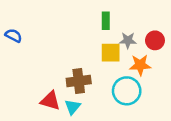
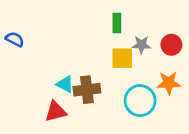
orange star: (140, 65) -> (169, 83), moved
red triangle: (50, 101) -> (56, 111), turned -30
cyan triangle: (73, 107) -> (65, 84), moved, turned -42

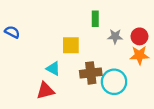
yellow square: (122, 58) -> (71, 45), moved
orange star: (169, 83) -> (139, 55), moved
brown cross: (87, 90) -> (91, 73), moved

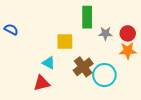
green rectangle: (95, 19) -> (87, 17), size x1.5
brown cross: (91, 73) -> (83, 67), turned -30

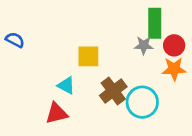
green rectangle: (87, 17) -> (155, 23), moved

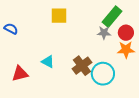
green rectangle: (155, 23) -> (112, 17), turned 40
yellow square: (88, 56) -> (59, 16), moved
red triangle: (56, 113) -> (20, 74), moved

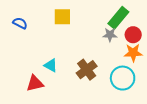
blue semicircle: (11, 29) -> (20, 23), moved
red triangle: (20, 74) -> (35, 83), moved
cyan circle: (103, 74) -> (123, 78), moved

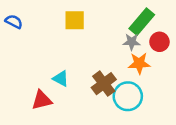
blue semicircle: (20, 23) -> (14, 22), moved
orange star: (133, 53) -> (139, 63), moved
cyan circle: (123, 78) -> (128, 96), moved

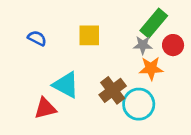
yellow square: (75, 20) -> (89, 35), moved
blue semicircle: (14, 22) -> (37, 38), moved
cyan triangle: (61, 79) -> (66, 85), size x1.5

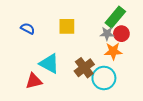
red circle: (173, 45) -> (121, 34), moved

